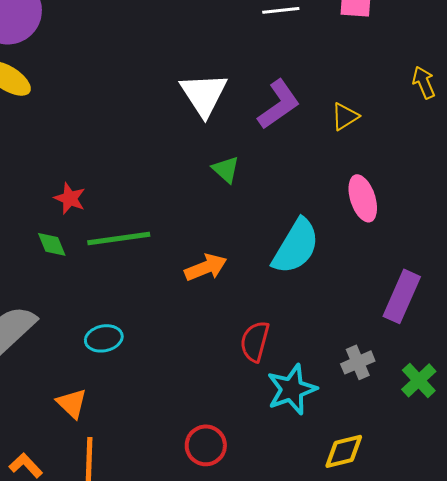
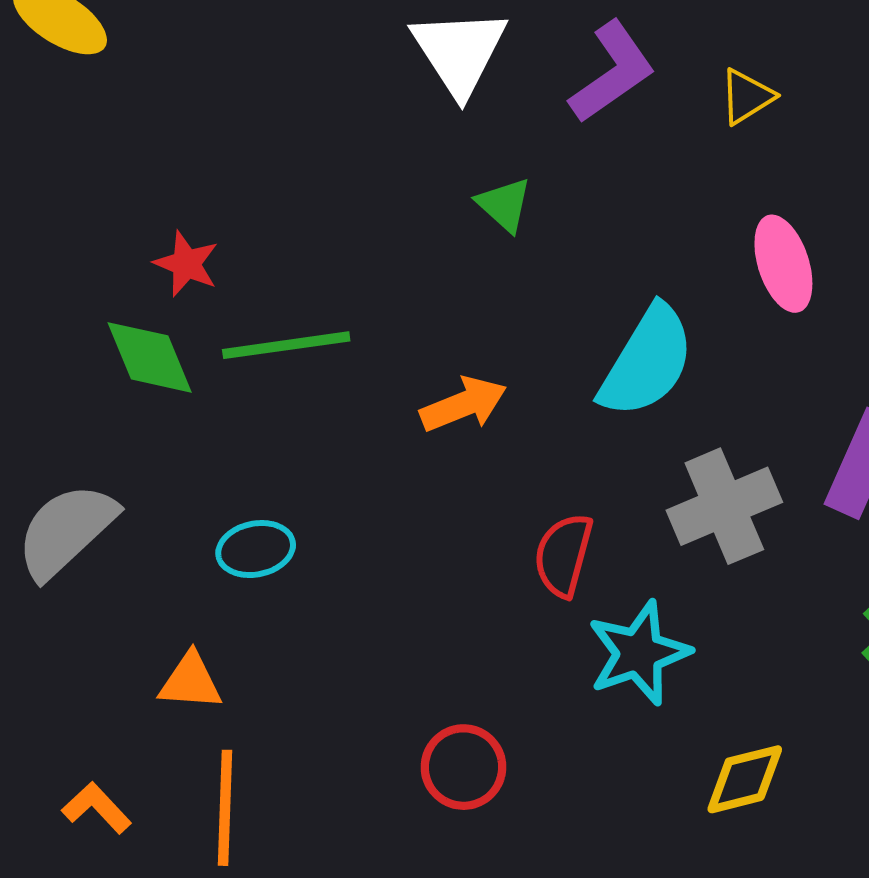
green diamond: (52, 244) -> (150, 357), size x1.5
gray cross: (358, 362) -> (724, 506), moved, size x1.6
orange triangle: (72, 403) -> (190, 681), turned -40

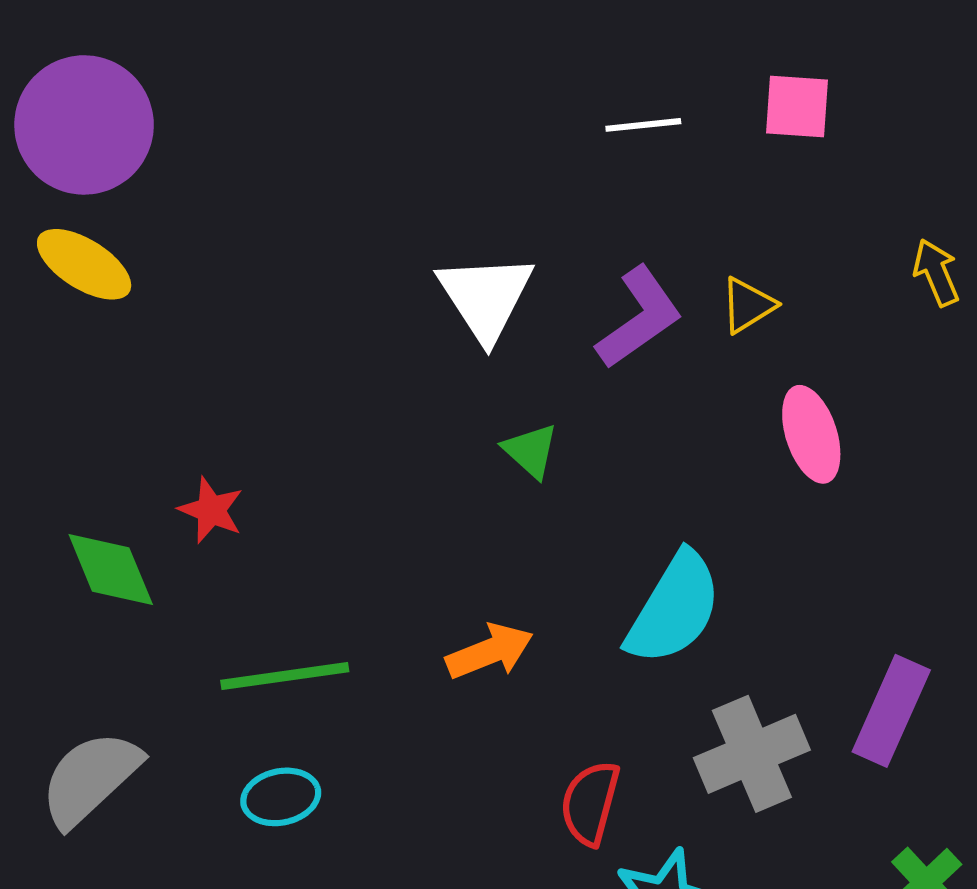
yellow triangle: (747, 97) -> (748, 305), moved
pink ellipse: (783, 264) -> (811, 434), moved
green line: (286, 345) -> (285, 676), moved
green diamond: (150, 357) -> (111, 570), moved

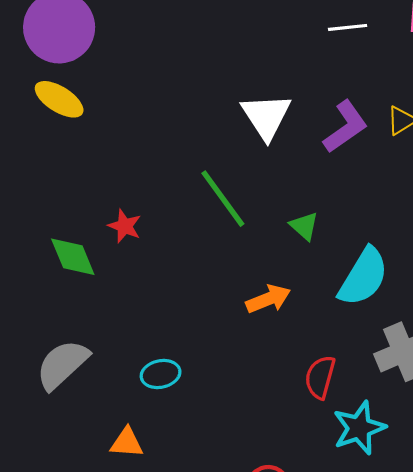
green triangle: (531, 451) -> (304, 226), moved
green line: (285, 676) -> (223, 199), moved, turned 62

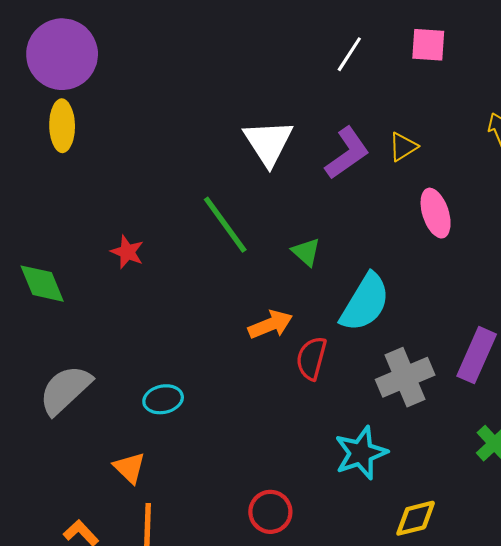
white line: (348, 27) -> (349, 54), turned -51
yellow ellipse: (59, 99) -> (62, 126), turned 57
green diamond: (73, 257) -> (42, 284), moved
red semicircle: (320, 377) -> (311, 358), moved
orange triangle: (127, 443) -> (129, 468), turned 40

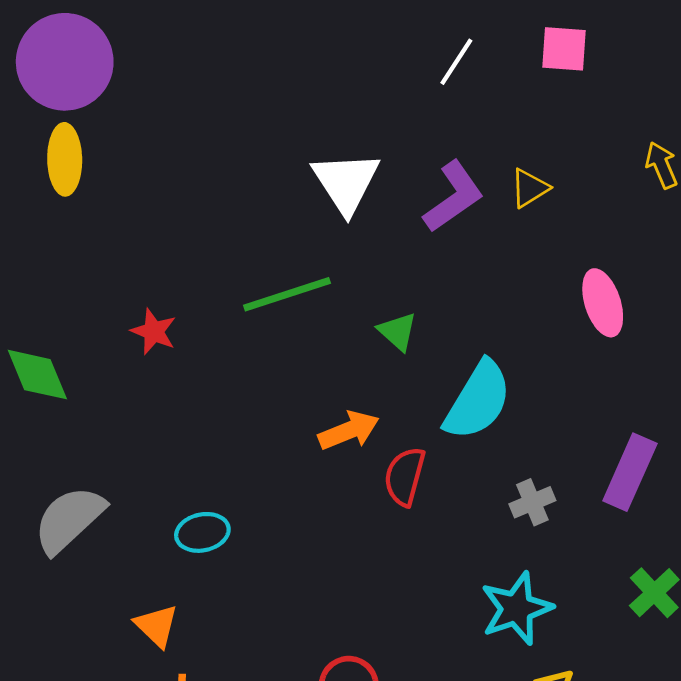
pink ellipse: (436, 213) -> (603, 303), moved
green line: (225, 225) -> (287, 294), turned -72
gray cross: (405, 377) -> (532, 502), size x0.6
cyan star: (361, 453) -> (517, 608), moved

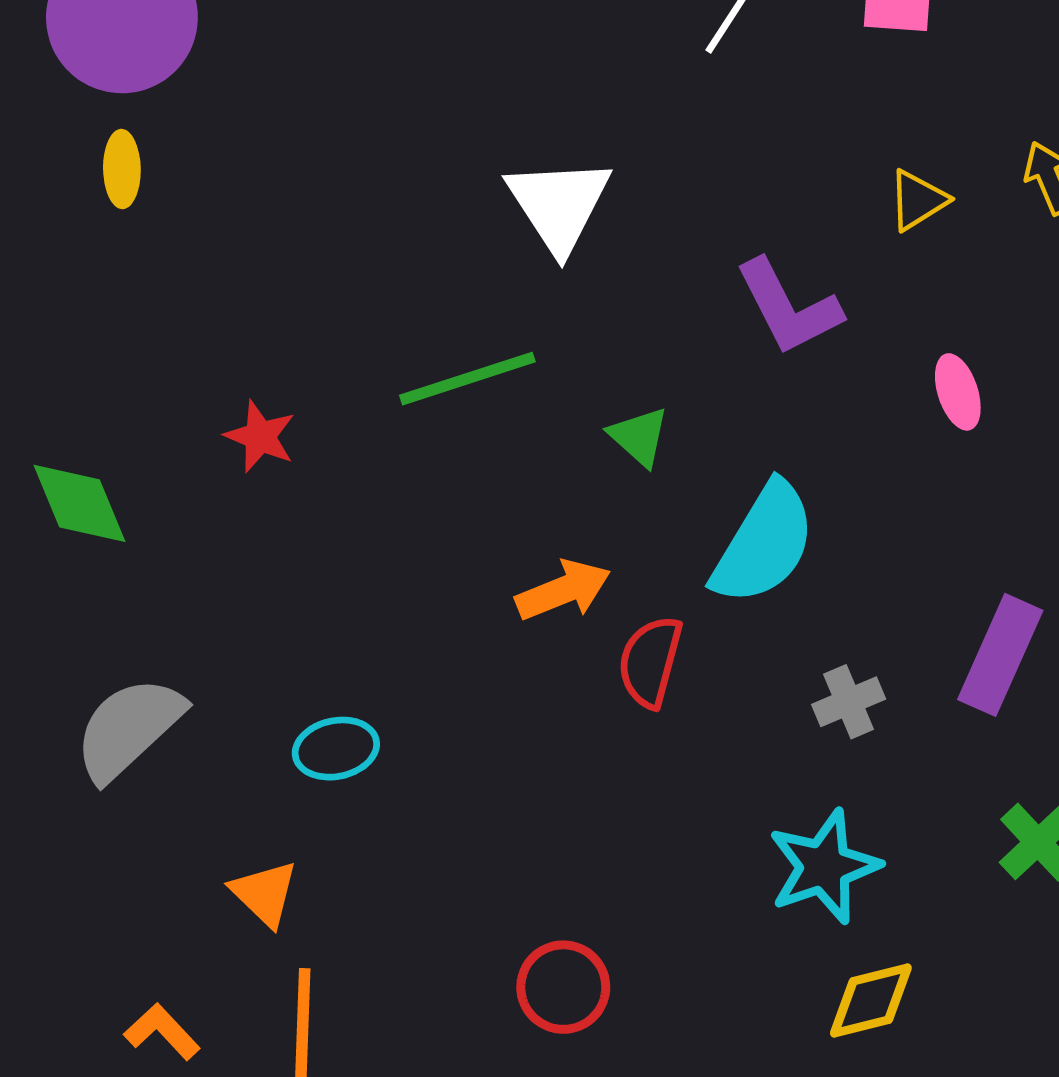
yellow ellipse: (65, 159) -> (122, 169), size x0.7
yellow triangle: (530, 188) -> (918, 200), moved
purple L-shape: (453, 197) -> (788, 307), moved, turned 98
pink ellipse: (603, 303) -> (958, 392), size x0.7

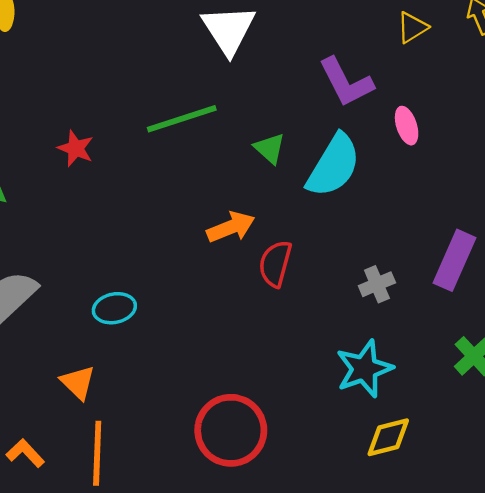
pink ellipse: (958, 392) -> (407, 126), moved
cyan semicircle: (764, 543) -> (334, 166), moved
red circle: (563, 987) -> (231, 430), size x1.5

